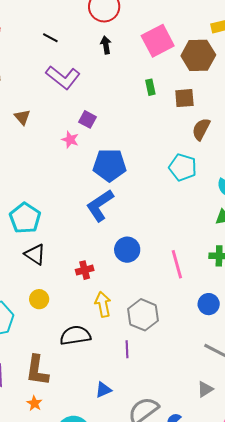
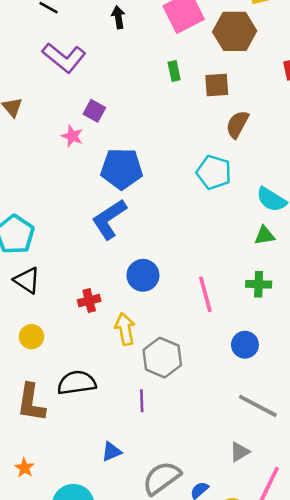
yellow arrow: (103, 304) -> (125, 329), moved
brown L-shape: (37, 370) -> (31, 403), moved

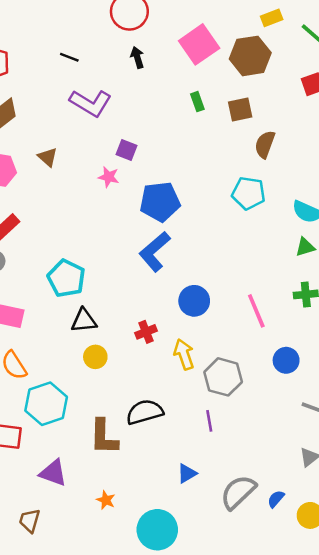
black triangle: (27, 280) -> (84, 321), turned -32
yellow circle: (32, 337) -> (95, 357), moved
blue circle: (245, 345) -> (286, 360), moved

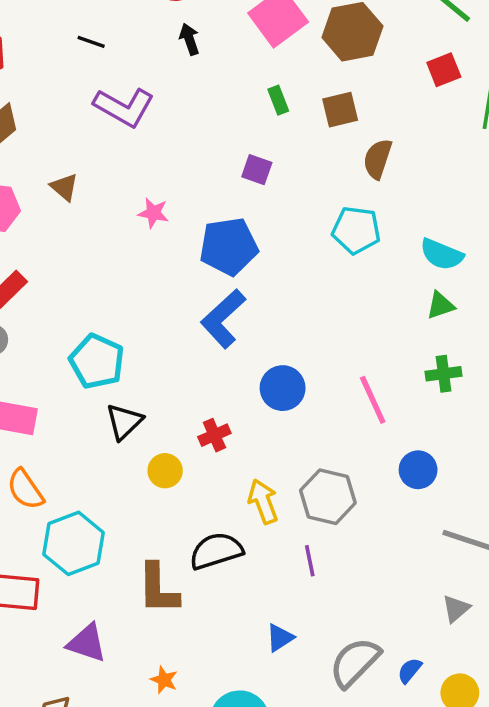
purple square: (126, 150) -> (257, 170), moved
black triangle: (84, 321) -> (124, 422), turned -36
yellow arrow: (184, 354) -> (263, 501), moved
yellow circle: (95, 357) -> (165, 471), moved

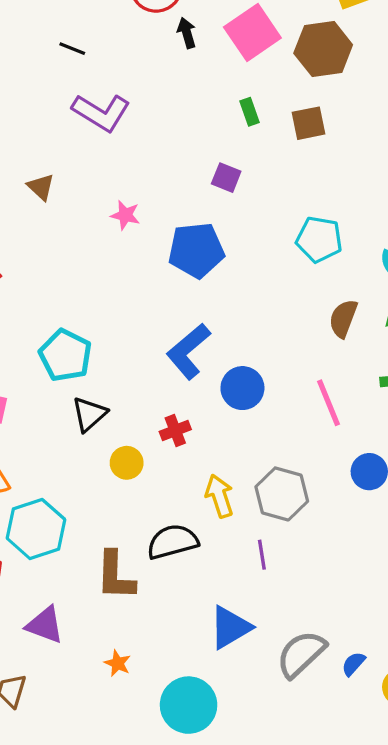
black arrow: (189, 39) -> (187, 33), moved
brown semicircle: (378, 159) -> (343, 318), moved
blue L-shape: (223, 319) -> (188, 351), moved
blue triangle: (280, 638) -> (230, 627), size x1.6

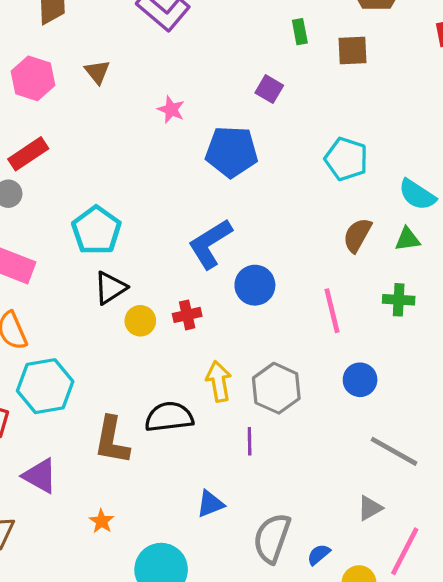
yellow circle: (127, 463) -> (140, 321), moved
blue triangle: (230, 627) -> (210, 504), size x0.7
gray semicircle: (301, 654) -> (272, 538), turned -36

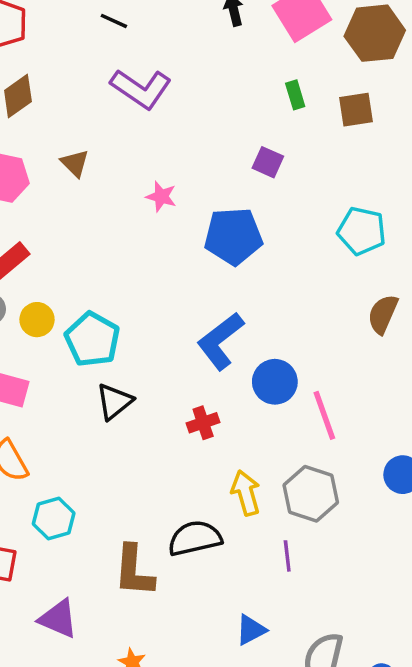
pink line: (332, 311) -> (324, 415), moved
yellow circle: (140, 321) -> (37, 320), moved
cyan hexagon: (45, 386) -> (54, 519), size x0.7

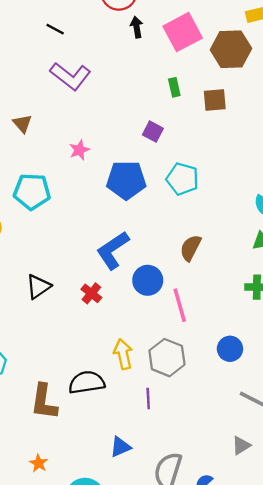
pink star: (161, 197) -> (79, 150), turned 30
cyan pentagon: (362, 231) -> (182, 179), moved
brown semicircle: (383, 314) -> (191, 248), moved
cyan pentagon: (92, 339) -> (32, 191), moved, turned -30
red cross: (203, 423) -> (91, 293), moved, turned -36

